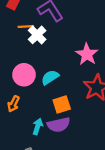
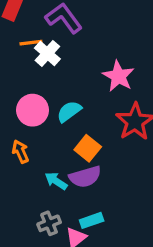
orange arrow: (13, 104) -> (20, 152), turned 133
orange square: (62, 105) -> (88, 148), turned -30
cyan arrow: (38, 126) -> (56, 181), turned -70

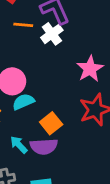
white cross: (47, 53) -> (52, 34), moved
cyan semicircle: (69, 111) -> (23, 102), moved

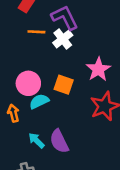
orange square: (51, 123) -> (64, 85), moved, turned -30
purple semicircle: (44, 146) -> (59, 141), turned 70

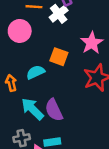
pink circle: (28, 83) -> (20, 31), moved
cyan arrow: (36, 141) -> (32, 109), size x1.5

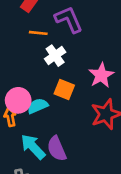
white cross: (59, 14) -> (55, 56), moved
pink circle: (20, 31) -> (18, 100), moved

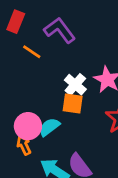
orange line: (38, 33) -> (32, 52), turned 42
white cross: (55, 56) -> (75, 85), moved

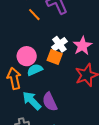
pink circle: (28, 126) -> (27, 56), moved
orange arrow: (24, 145) -> (14, 78), size x1.5

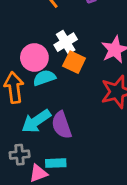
white cross: (59, 44) -> (66, 42), moved
cyan arrow: (32, 101) -> (36, 121), turned -85

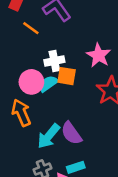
white cross: (66, 42) -> (54, 61), turned 36
cyan semicircle: (44, 78) -> (48, 84), moved

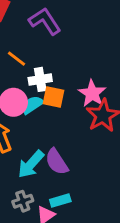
orange line: (31, 28) -> (17, 59), moved
pink star: (99, 55) -> (92, 93), moved

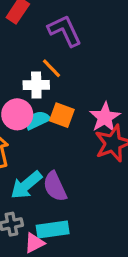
orange line: (17, 59) -> (52, 68), moved
white cross: (40, 79) -> (36, 85), moved
cyan rectangle: (60, 201) -> (53, 229), size x1.4

